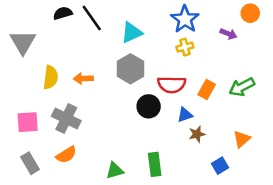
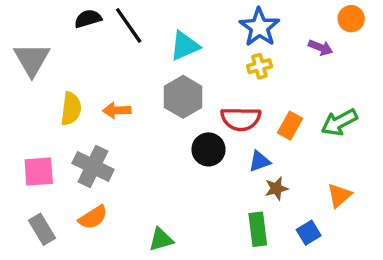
green rectangle: (155, 164) -> (258, 229), moved

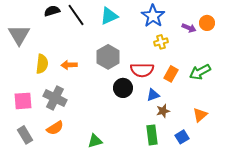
orange circle: (351, 19) -> (207, 23), moved
cyan triangle: (185, 46) -> (109, 16), moved
yellow cross: (259, 66) -> (161, 42), moved

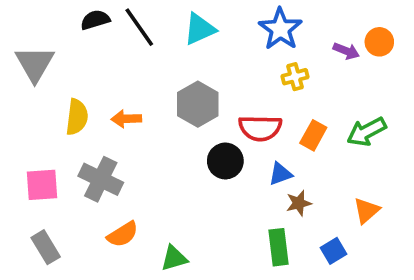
orange semicircle: (55, 128) -> (123, 234), moved

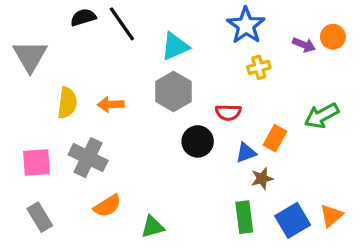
cyan triangle: (200, 29) -> (175, 46), moved
red semicircle: (260, 128) -> (228, 112), size x0.7
orange rectangle: (313, 135) -> (275, 138), moved
orange triangle: (366, 210) -> (331, 216), moved
blue square: (333, 251) -> (293, 220), size x1.5

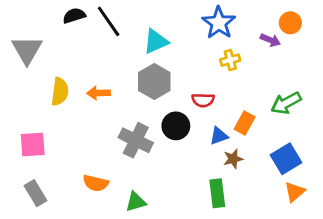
orange circle: (333, 37) -> (290, 23), moved
gray cross: (88, 158) -> (136, 140), moved
orange semicircle: (107, 206) -> (96, 183), turned 45
blue square: (293, 220) -> (286, 159), moved

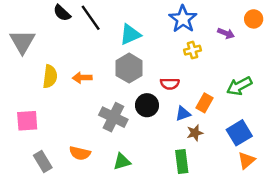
black semicircle: (74, 16) -> (62, 13), turned -120
orange circle: (290, 23) -> (254, 19), moved
gray rectangle: (36, 193) -> (43, 162), moved
green triangle: (136, 202) -> (122, 162), moved

